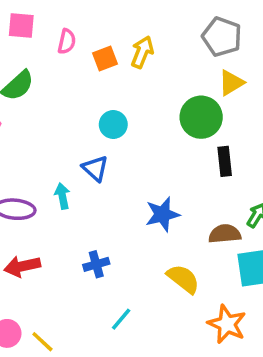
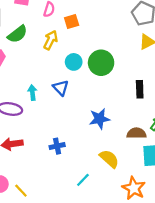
yellow arrow: (142, 52) -> (51, 40), moved
green circle: (201, 117) -> (101, 63), moved
cyan arrow: (62, 196) -> (32, 93), moved
cyan line: (121, 319) -> (83, 180), moved

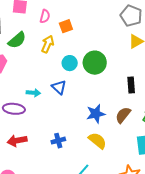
cyan arrow: (32, 93) -> (33, 93), turned 104
brown semicircle: (136, 133) -> (123, 115), moved, turned -48
yellow semicircle: (109, 159) -> (97, 141), moved

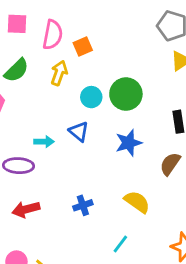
pink semicircle: (45, 16) -> (53, 35), size x1.5
blue star: (96, 114) -> (129, 143), moved

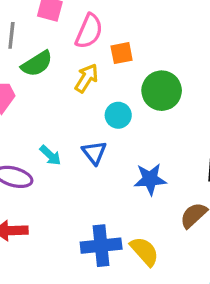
green circle: (126, 94) -> (162, 91), moved
cyan arrow: (44, 142) -> (50, 155), turned 30
blue cross: (83, 205) -> (101, 246), moved, size x1.6

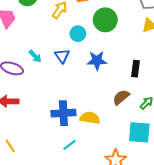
blue star: (150, 179) -> (97, 61), moved
yellow semicircle: (144, 251) -> (90, 118), turned -42

